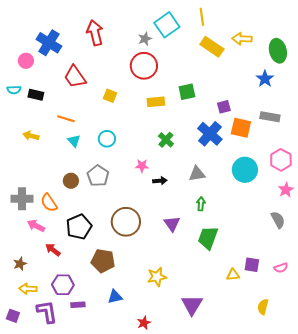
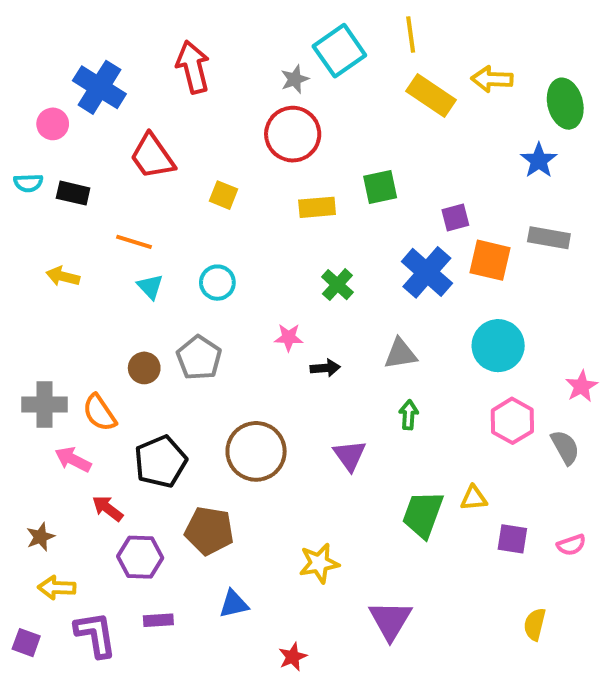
pink hexagon: (281, 160) -> (512, 421), moved
green trapezoid: (208, 238) -> (423, 514), moved
yellow triangle: (233, 275) -> (474, 498), moved
purple hexagon: (63, 285) -> (140, 557), moved

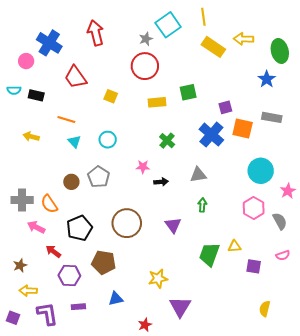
cyan circle: (498, 346) -> (261, 171), moved
pink semicircle: (571, 545) -> (283, 255), moved
purple triangle: (390, 620) -> (180, 307), moved

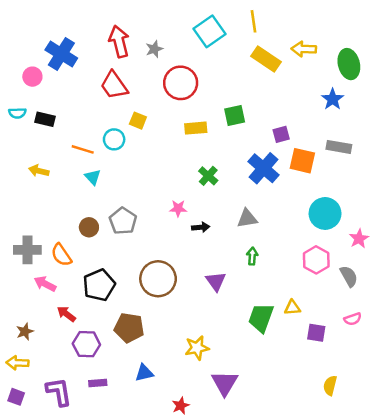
gray star: (146, 39) -> (154, 49), moved
red trapezoid: (75, 77) -> (114, 85), moved
cyan circle: (108, 140) -> (114, 139), moved
yellow arrow: (28, 291) -> (17, 363), moved

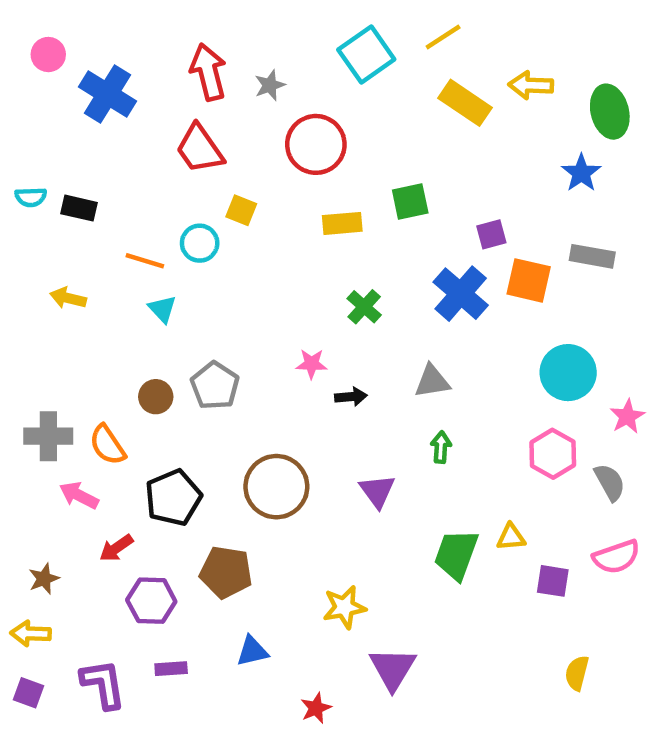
yellow line: (253, 21) -> (443, 37), turned 65
pink circle: (32, 77) -> (48, 55), moved
red arrow: (66, 314) -> (116, 548), turned -72
pink semicircle: (353, 319) -> (616, 557), size x1.5

